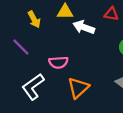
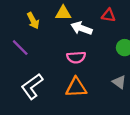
pink semicircle: (58, 62) -> (76, 57), moved
orange triangle: (78, 88) -> (76, 87), turned 40

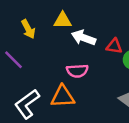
red triangle: (108, 15) -> (114, 46), moved
orange triangle: (76, 87) -> (63, 97), moved

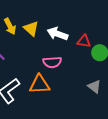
yellow triangle: (63, 20) -> (31, 28), moved, turned 42

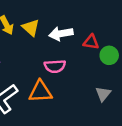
white arrow: (57, 34) -> (61, 34), turned -30
gray triangle: (94, 86) -> (103, 94), turned 32

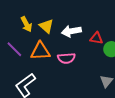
orange triangle: (40, 92) -> (40, 51), moved

